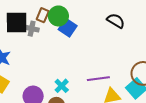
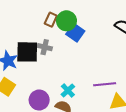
black square: (17, 23) -> (27, 52), moved
gray cross: (32, 29) -> (45, 47), moved

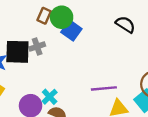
gray cross: (45, 47) -> (37, 47), turned -32
cyan cross: (68, 91) -> (50, 97), moved

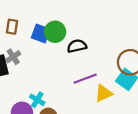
green circle: (62, 17) -> (55, 32), moved
black semicircle: (125, 24) -> (77, 46), moved, turned -30

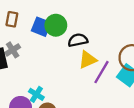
purple line: (85, 79) -> (101, 72), moved, turned -40
yellow triangle: (104, 93) -> (88, 60), moved

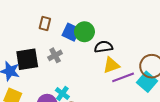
gray cross: (13, 50) -> (55, 55), moved
purple line: (101, 72) -> (123, 77), turned 35

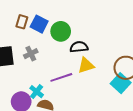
blue square: (71, 32) -> (39, 24), moved
purple line: (123, 77) -> (61, 77), moved

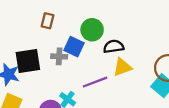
blue square: (39, 24) -> (74, 47), moved
gray cross: (31, 54) -> (59, 56), turned 32

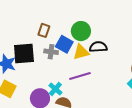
brown rectangle: (48, 21) -> (44, 30), moved
yellow triangle: (122, 67) -> (81, 52), moved

